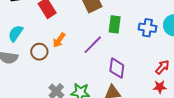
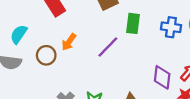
purple diamond: (117, 68) -> (162, 77), moved

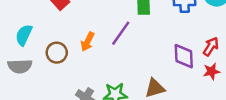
orange arrow: (69, 42) -> (87, 42), moved

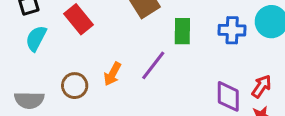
cyan semicircle: (24, 35) -> (36, 38), moved

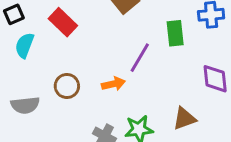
green rectangle: (182, 31) -> (175, 33), moved
orange arrow: (112, 74) -> (113, 84), moved, turned -125

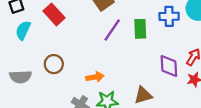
purple line: (140, 58) -> (112, 30), moved
orange arrow: (113, 84) -> (95, 77), moved

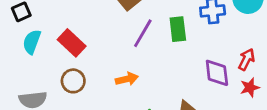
red rectangle: (54, 14) -> (72, 43), moved
orange arrow: (95, 77) -> (127, 79), moved

